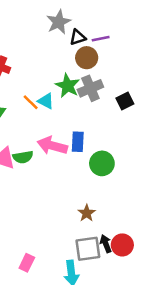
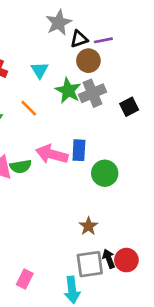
cyan triangle: (46, 101) -> (40, 70), moved, turned 30

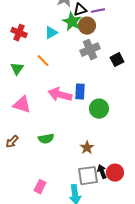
cyan triangle: (40, 70) -> (51, 33), turned 32
green star: (68, 90) -> (72, 22), moved
green semicircle: (21, 166) -> (46, 139), moved

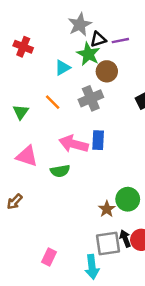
brown circle: (87, 26) -> (107, 71), moved
red cross: (19, 33) -> (23, 47), moved
gray cross: (90, 50) -> (91, 98), moved
green circle: (99, 109) -> (128, 199), moved
green semicircle: (46, 139) -> (60, 171), moved

